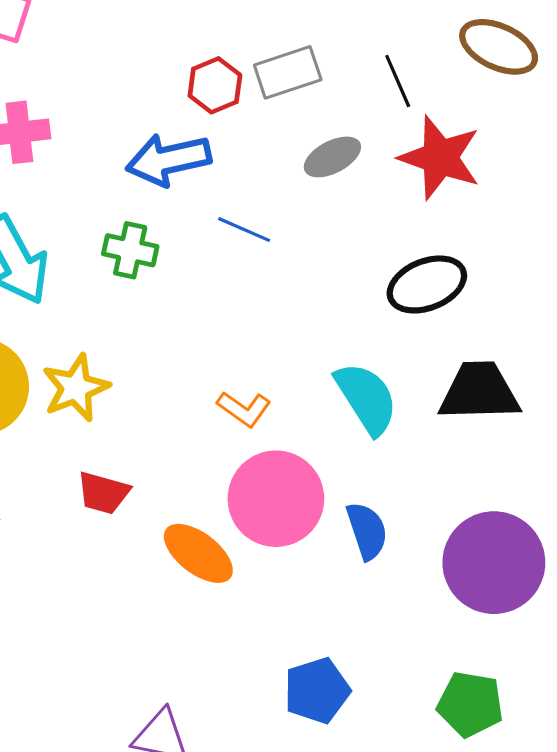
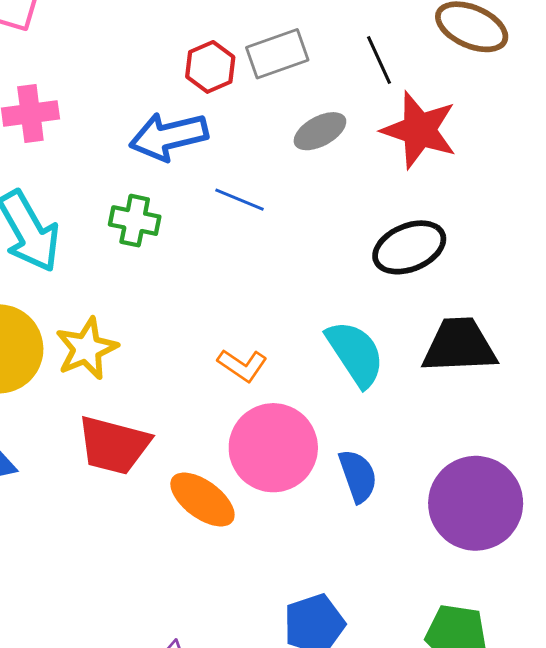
red trapezoid: (103, 493) -> (114, 445), size x1.5

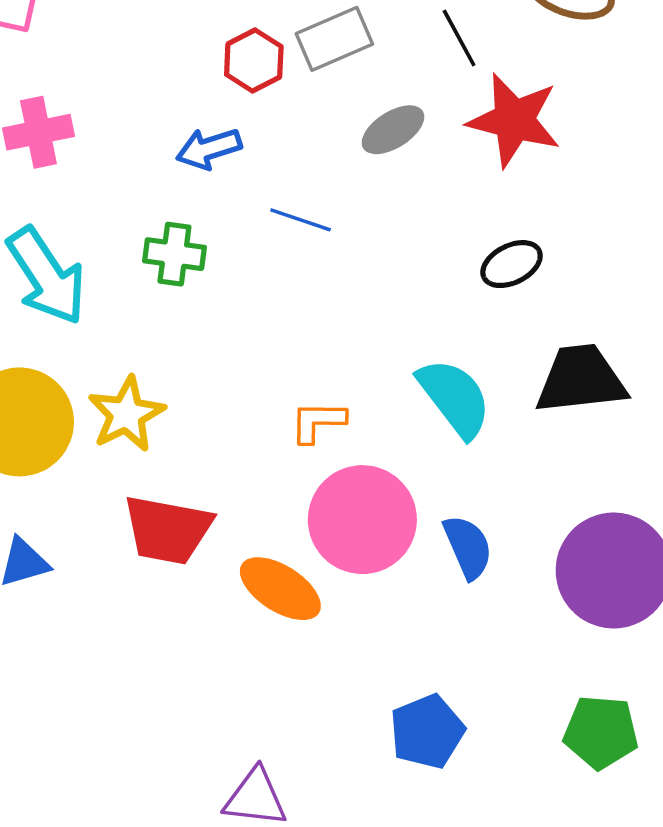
blue arrow: (169, 136) -> (209, 149), size x0.7
black ellipse: (409, 247) -> (512, 264), size x0.7
orange L-shape: (242, 365) -> (318, 422), turned 150

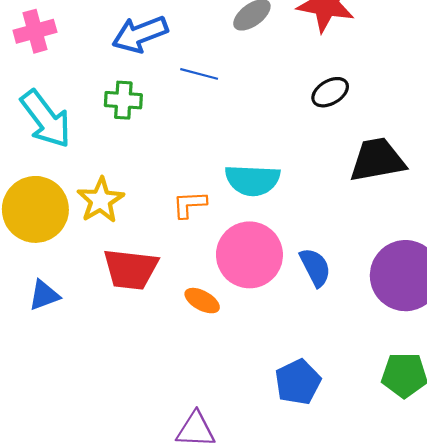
blue arrow: (209, 149) -> (140, 34), size x1.4
cyan semicircle: (455, 398) -> (252, 180), moved, turned 134
orange L-shape: (318, 422) -> (189, 204), moved
orange ellipse: (280, 589) -> (202, 301), size x0.7

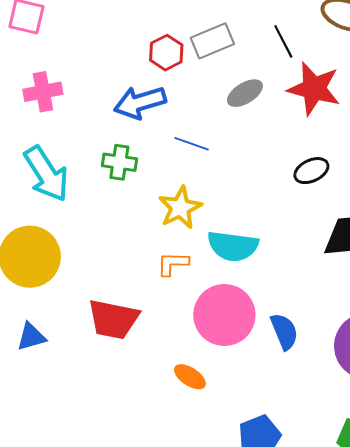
yellow star: (101, 200) -> (180, 208), moved
orange ellipse: (202, 301) -> (190, 377), moved

